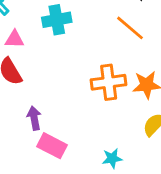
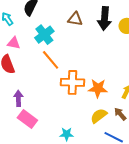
cyan cross: (57, 20) -> (44, 35), turned -36
orange line: (130, 28) -> (51, 60), moved

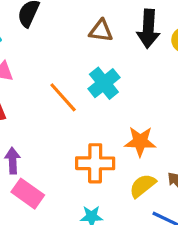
cyan cross: (44, 35) -> (104, 83), moved
orange cross: (72, 82) -> (95, 163), moved

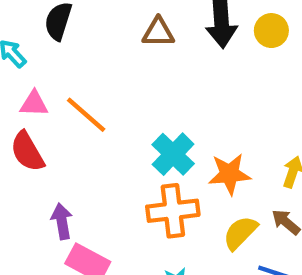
cyan cross: (104, 83) -> (173, 154), moved
orange line: (63, 97) -> (86, 115), moved

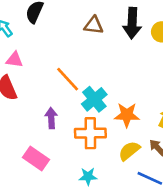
orange line: (86, 115) -> (68, 79), moved
purple arrow: (62, 221) -> (51, 118), moved

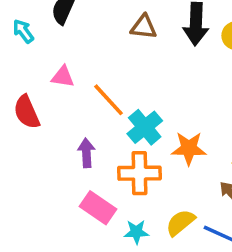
pink triangle: (14, 60) -> (63, 77), moved
yellow semicircle: (129, 151) -> (180, 223), moved
pink rectangle: (36, 159) -> (98, 208), moved

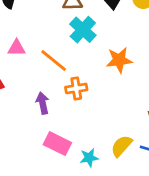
cyan cross: (145, 127) -> (83, 30), moved
orange star: (189, 148) -> (119, 60), moved
orange cross: (140, 173) -> (76, 89), moved, size x0.7

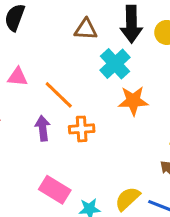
cyan cross: (83, 30) -> (115, 64), moved
purple arrow: (43, 103) -> (43, 128), moved

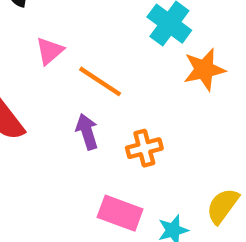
pink triangle: (18, 77) -> (50, 51), moved, turned -35
orange cross: (82, 129) -> (144, 148), moved

